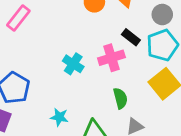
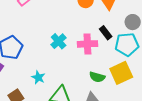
green semicircle: (120, 98) -> (97, 77), moved, turned 105

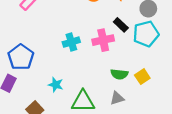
cyan cross: (59, 41) -> (71, 42), turned 35
yellow square: (121, 73) -> (142, 77), moved, size x0.6

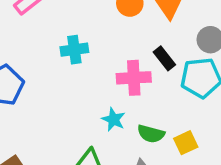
cyan cross: (71, 42) -> (74, 50), moved
cyan star: (56, 85) -> (114, 119), moved

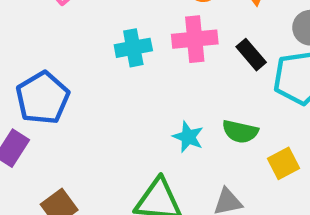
pink cross: (134, 78) -> (195, 39), moved
green semicircle: (151, 134) -> (240, 132), moved

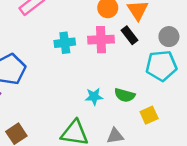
black rectangle: (251, 55) -> (130, 35), moved
cyan star: (188, 137) -> (94, 97), turned -30

